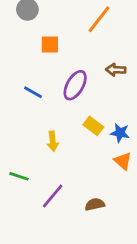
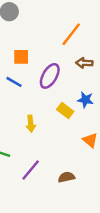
orange line: (99, 19) -> (71, 34), moved
orange square: (50, 45) -> (21, 57), moved
blue star: (120, 133) -> (85, 100), moved

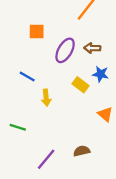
brown arrow: (84, 63) -> (92, 48), moved
blue line: (14, 82) -> (27, 76), moved
purple line: (31, 170) -> (46, 159), moved

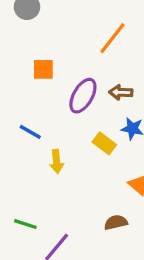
green line: (18, 127) -> (25, 224), moved
brown semicircle: (82, 151) -> (116, 222), moved

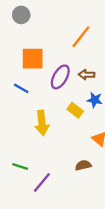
orange square: (43, 69) -> (33, 59), size x1.5
blue line: (30, 132) -> (21, 88), moved
yellow arrow: (57, 162) -> (42, 123), size x1.5

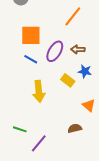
blue line: (21, 88) -> (31, 59), moved

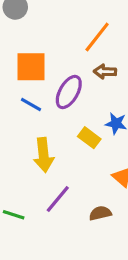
brown arrow: (78, 49) -> (105, 72), moved
purple line: (39, 143) -> (58, 199), moved

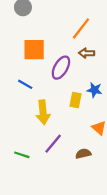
blue line: (31, 105) -> (25, 84), moved
yellow rectangle: (89, 138) -> (75, 100), turned 64

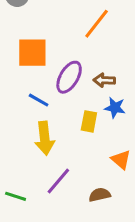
brown arrow: (87, 53) -> (104, 80), moved
blue line: (25, 84) -> (39, 100), moved

